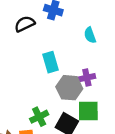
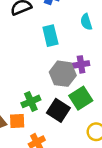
cyan rectangle: (51, 62) -> (50, 36), moved
green square: (88, 111) -> (81, 98), turned -35

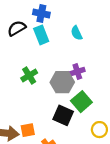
cyan rectangle: (50, 36) -> (41, 35), moved
green cross: (31, 101) -> (29, 76), moved

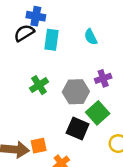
blue cross: (41, 13) -> (36, 16), moved
cyan rectangle: (41, 35) -> (52, 40), turned 30
purple cross: (77, 72) -> (103, 78), moved

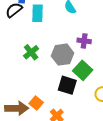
purple cross: (103, 78) -> (84, 41), turned 32
orange square: (39, 146) -> (36, 103), turned -32

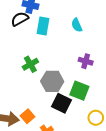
gray hexagon: (63, 55) -> (52, 81), moved
green square: (83, 70) -> (79, 91), turned -30

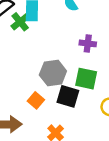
green cross: (30, 64) -> (20, 22), moved
orange square: (27, 116) -> (36, 100), moved

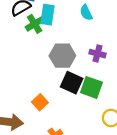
gray hexagon: (53, 73) -> (62, 56), moved
black square: (68, 96) -> (72, 83), moved

